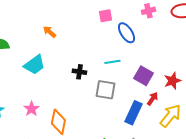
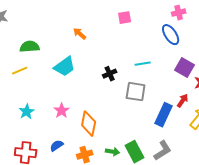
pink square: (105, 16) -> (125, 18), moved
blue ellipse: (126, 33) -> (171, 35), moved
black cross: (79, 72) -> (110, 74), turned -32
purple square: (143, 76) -> (185, 68), moved

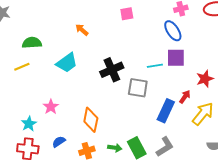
cyan line: (143, 64) -> (155, 66), moved
purple square: (185, 68) -> (176, 58), moved, turned -30
black cross: (110, 74) -> (112, 70), size x1.6
pink star: (62, 111) -> (51, 107), moved
cyan star: (27, 112) -> (29, 124), moved

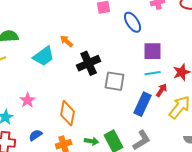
orange arrow: (82, 30) -> (67, 41), moved
blue ellipse: (173, 31) -> (133, 22), moved
cyan line: (155, 66) -> (153, 73), moved

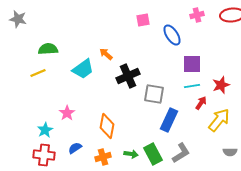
blue rectangle: (143, 104) -> (169, 120), moved

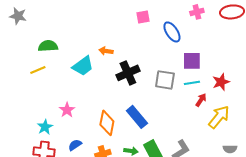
orange arrow: (106, 54) -> (106, 51), turned -32
gray square: (154, 94) -> (165, 80), moved
blue rectangle: (169, 120) -> (137, 117), moved, turned -65

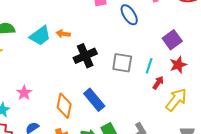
purple square: (192, 61) -> (172, 40), moved, turned -36
cyan trapezoid: (83, 66) -> (40, 36), moved
cyan line: (192, 83) -> (149, 66), turned -63

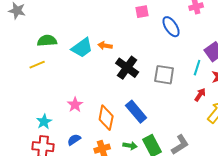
black cross: (85, 56) -> (127, 68), turned -30
cyan line: (149, 66) -> (197, 68), moved
pink star: (24, 93) -> (75, 105), moved

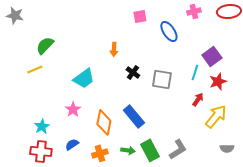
green semicircle: (47, 41) -> (45, 45), turned -42
orange arrow: (105, 46) -> (114, 49), moved, turned -96
cyan trapezoid: (82, 48) -> (84, 78), moved
black cross: (127, 68) -> (133, 72), moved, size x0.6

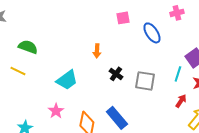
green semicircle: (45, 45) -> (28, 47), turned 66
yellow line: (35, 69) -> (18, 71), turned 49

